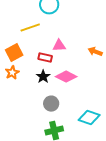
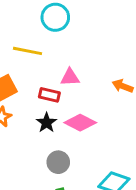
yellow line: (30, 28) -> (28, 51), turned 30

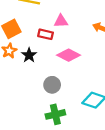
black star: (47, 123) -> (29, 55), moved

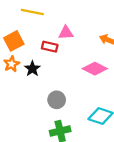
pink diamond: (69, 55) -> (95, 69), moved

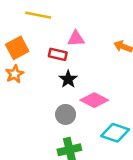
black star: (32, 69) -> (68, 79), moved
pink diamond: (95, 69) -> (94, 100), moved

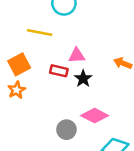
black star: (68, 79) -> (83, 79), moved

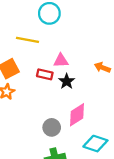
pink diamond: (95, 116) -> (77, 115), turned -60

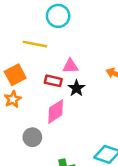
pink diamond: (77, 115) -> (56, 111), moved
gray circle: (52, 127) -> (32, 137), moved

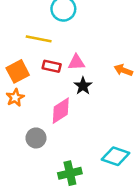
red rectangle: (53, 81) -> (52, 66), moved

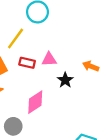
yellow line: (39, 39) -> (16, 39), turned -65
black star: (83, 86) -> (65, 80), moved

